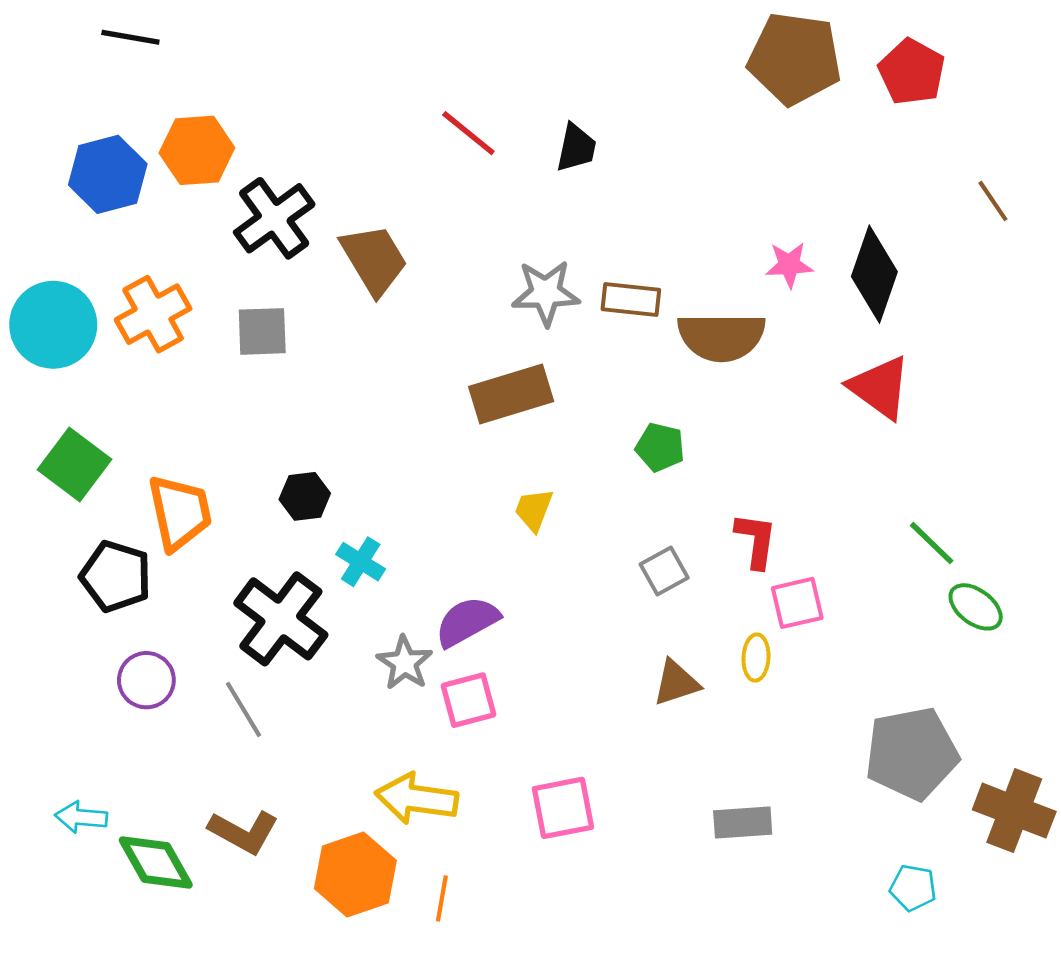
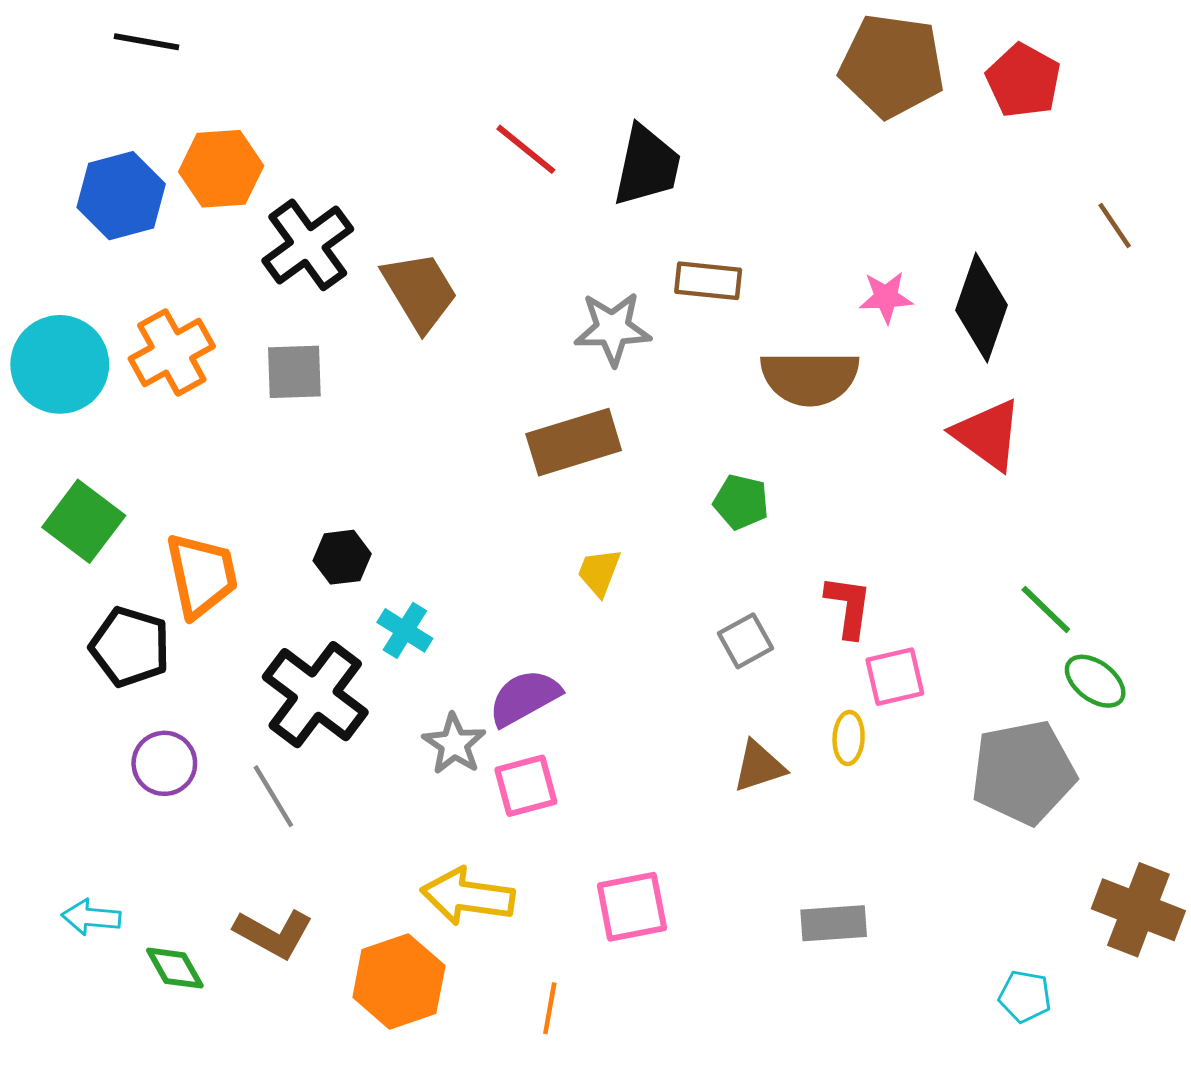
black trapezoid: (576, 148) -> (647, 166), size x1.5
brown rectangle: (631, 299) -> (708, 281), moved
gray pentagon: (912, 753) -> (1023, 772), moved
green diamond: (156, 862) -> (175, 968), size x0.7
orange line: (442, 898) -> (550, 1008), moved

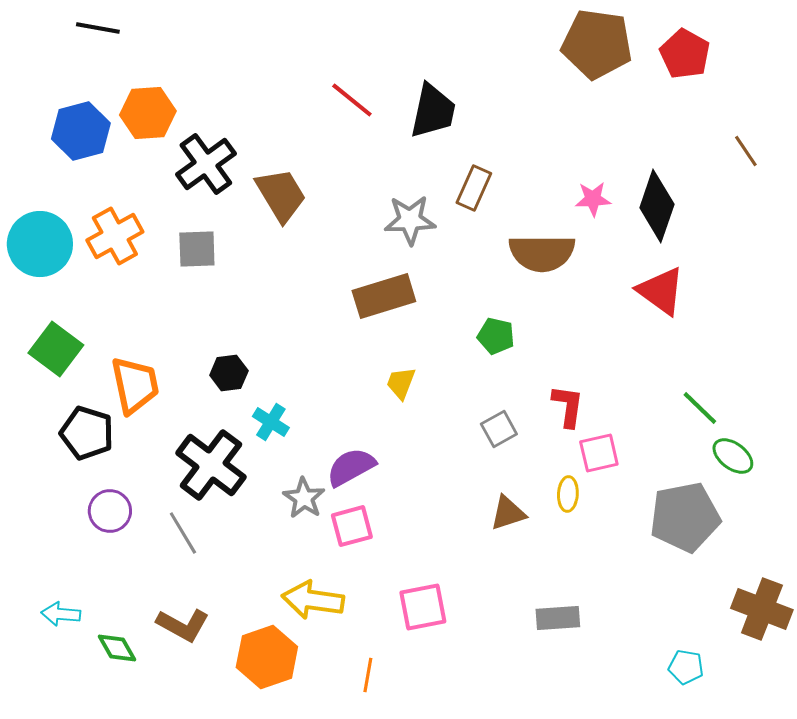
brown rectangle: (708, 281) -> (474, 188), turned -72

